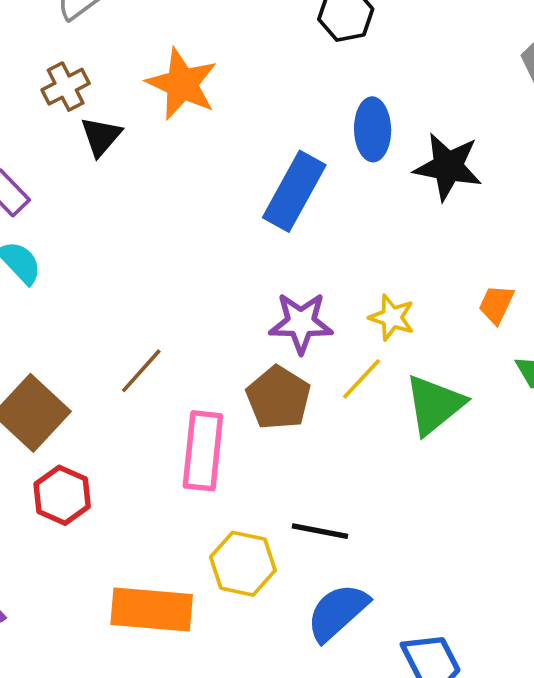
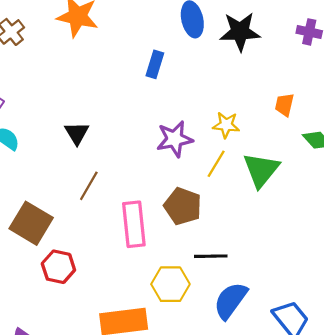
black triangle: (101, 136) -> (77, 133), moved
blue rectangle: (294, 191) -> (155, 64), size x0.6
brown pentagon: (278, 398) -> (183, 206), moved

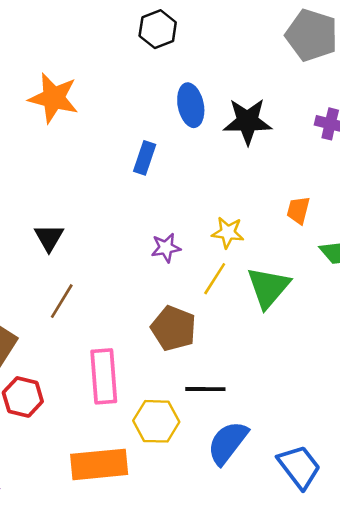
purple star: (175, 139) -> (166, 248), size x0.7
pink rectangle: (134, 224) -> (104, 376), moved

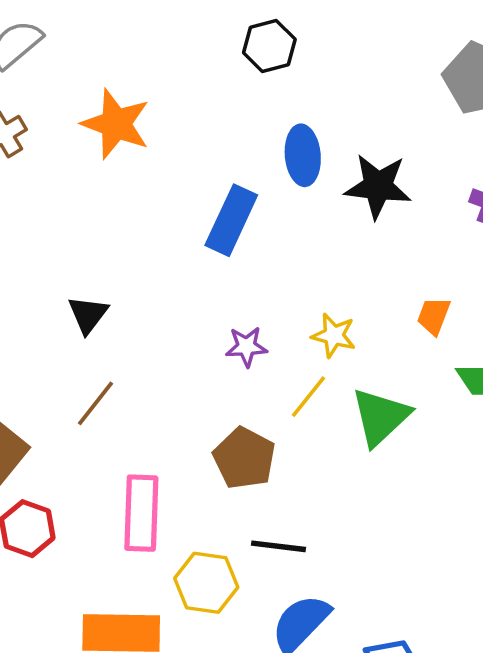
blue rectangle: (145, 158) -> (231, 220), size x1.5

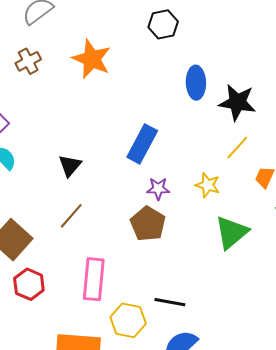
black hexagon: (269, 46) -> (163, 24), moved
blue rectangle: (231, 220) -> (142, 144), moved
yellow line: (308, 397) -> (237, 148), moved
brown pentagon: (244, 458) -> (148, 224), moved

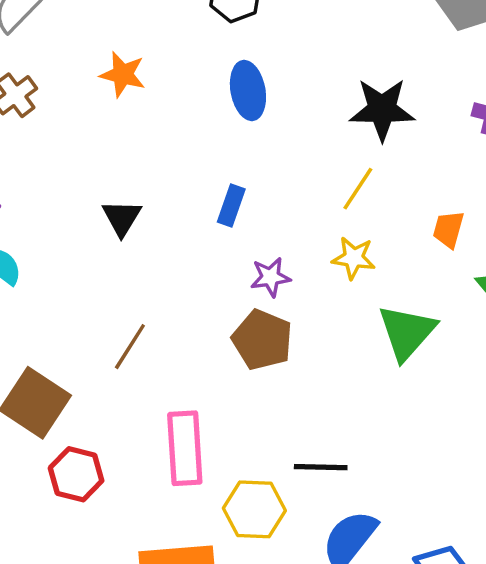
orange star: (92, 59) -> (123, 74), size x0.7
blue ellipse: (196, 83) -> (248, 90), moved
blue rectangle: (142, 144) -> (231, 205), size x0.6
yellow line: (237, 148) -> (358, 189), moved
black triangle: (70, 166) -> (122, 218), moved

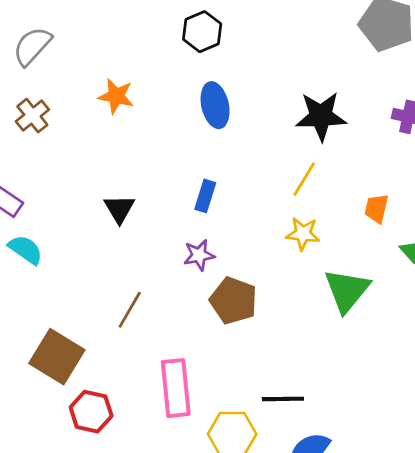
purple star: (270, 277) -> (199, 255), moved

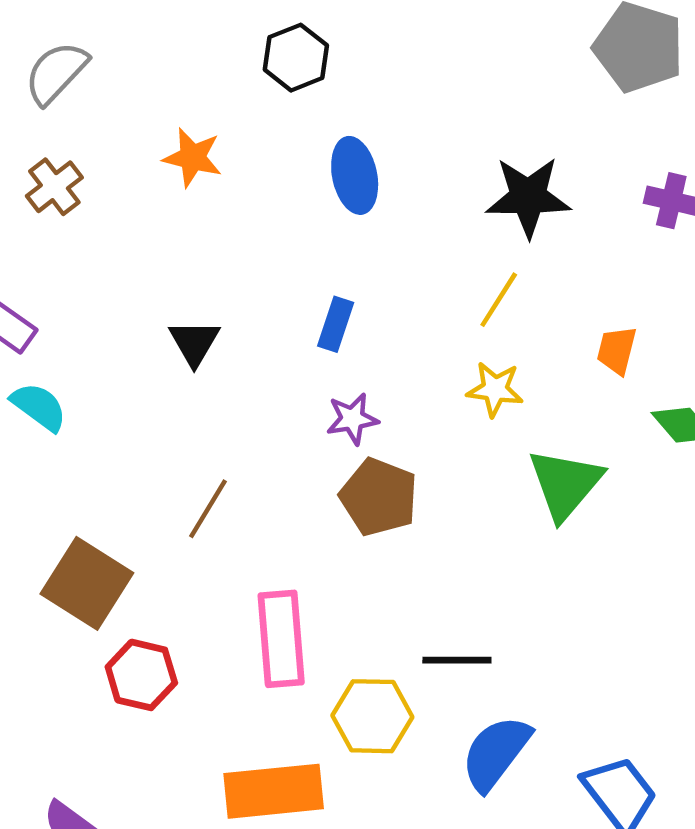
black hexagon: (202, 32) -> (296, 58), moved
purple star: (199, 255) -> (352, 419), moved

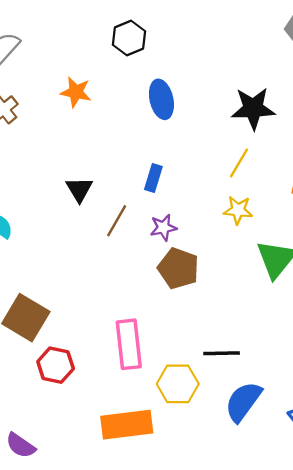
brown line: (208, 509) -> (117, 221), moved

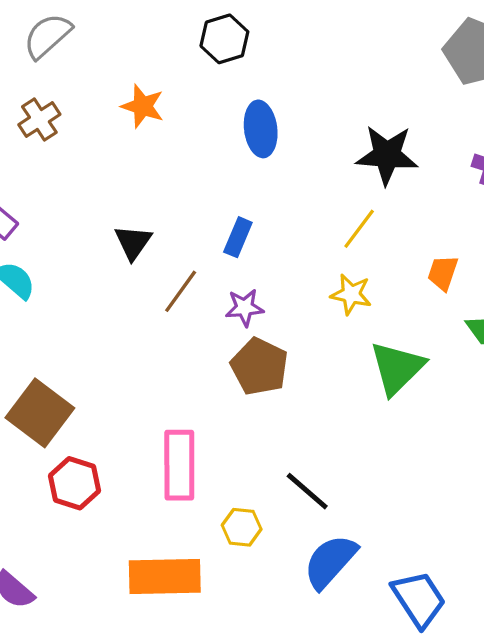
black line: (222, 353) -> (307, 491), turned 36
yellow hexagon: (178, 384) -> (242, 527), size x0.7

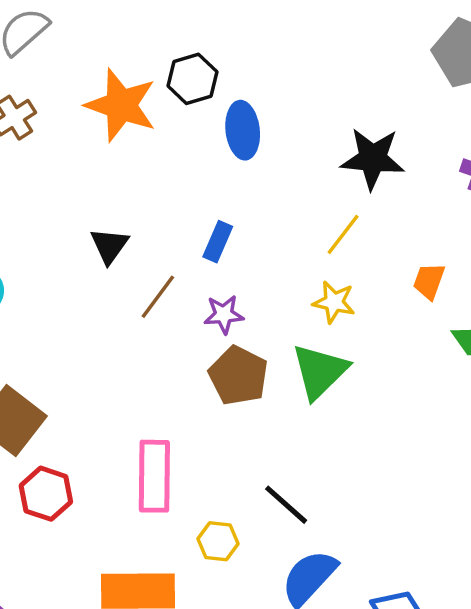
black hexagon: (224, 39) -> (192, 79), moved
orange star: (143, 106) -> (121, 105), size x1.6
green triangle: (397, 368) -> (320, 371), moved

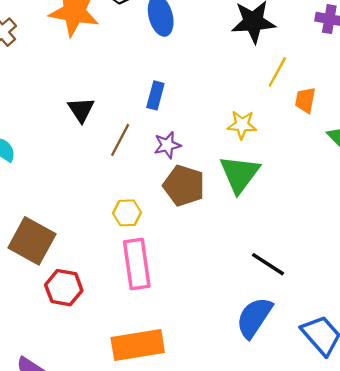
yellow line: (343, 234) -> (277, 72), moved
black line: (286, 505) -> (268, 264), moved
yellow hexagon: (218, 541) -> (127, 213), moved

